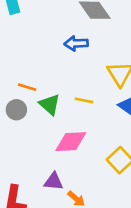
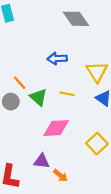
blue arrow: (76, 43) -> (57, 59), moved
orange line: (27, 87) -> (20, 83), turned 32

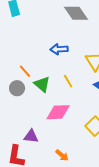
yellow line: (67, 94) -> (68, 81), turned 48
purple triangle: (42, 161) -> (31, 136), moved

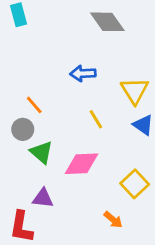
green triangle: (42, 84) -> (41, 152), moved
orange arrow: (62, 155) -> (113, 220), moved

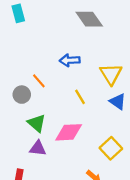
orange line: (34, 105) -> (39, 81), moved
gray circle: (23, 129) -> (22, 95), moved
purple triangle: (43, 198) -> (38, 148), moved

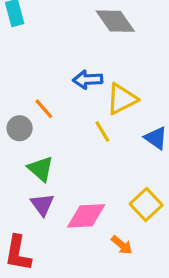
yellow triangle: (111, 74) -> (122, 99), moved, turned 35
pink diamond: (69, 132) -> (86, 216), moved
purple triangle: (38, 148) -> (42, 204), turned 48

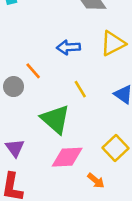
yellow triangle: (122, 99) -> (113, 43), moved
green triangle: (41, 169) -> (55, 119), moved, size x1.4
purple triangle: (42, 204) -> (15, 148), moved

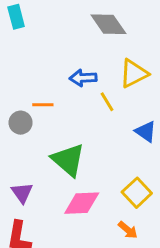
orange line: (33, 71) -> (43, 105), turned -48
yellow line: (80, 89) -> (107, 102), moved
orange arrow: (96, 181) -> (128, 230), moved

